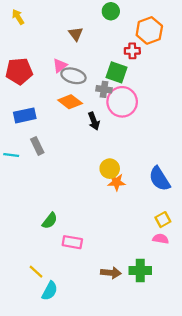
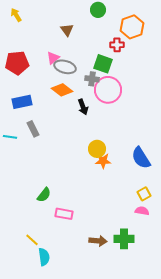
cyan semicircle: (50, 291) -> (44, 257), turned -36

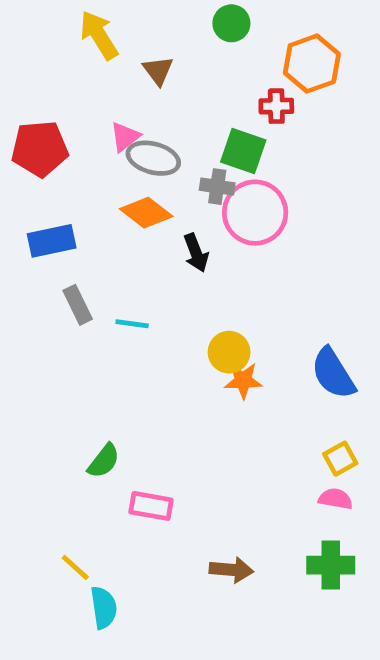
yellow arrow: (16, 15) -> (99, 35), moved, size x1.5
cyan line: (10, 137) -> (132, 324), moved
green cross: (124, 239) -> (331, 565), moved

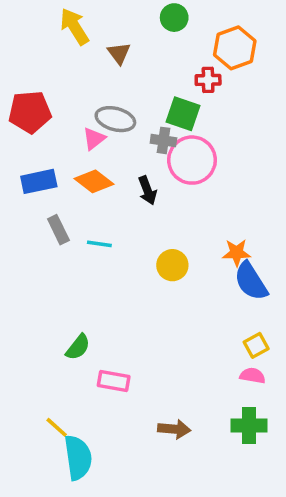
pink triangle: (125, 137) -> (94, 139), moved
orange diamond: (146, 213) -> (94, 181), moved
orange star: (243, 381) -> (237, 253), moved
cyan semicircle: (104, 608) -> (78, 458), size x1.4

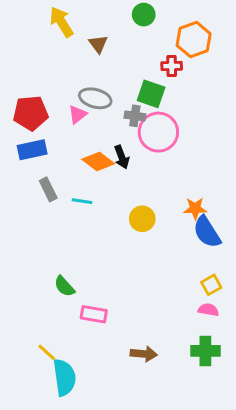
red pentagon: (30, 112) -> (31, 113), moved
orange diamond: (94, 181) -> (98, 161), moved
green semicircle: (78, 347) -> (64, 286), turned 100

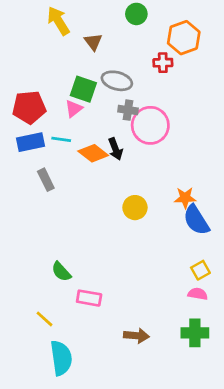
green square: (151, 94) -> (83, 89), moved
gray ellipse: (95, 98) -> (117, 81), moved
cyan line: (82, 201) -> (61, 139), moved
yellow line: (47, 352) -> (44, 319), moved

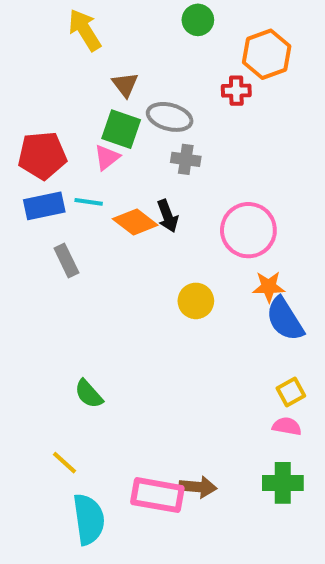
brown triangle: (93, 42) -> (125, 85), moved
pink circle: (150, 125) -> (248, 230), moved
pink rectangle: (89, 298) -> (157, 495), moved, size x1.4

